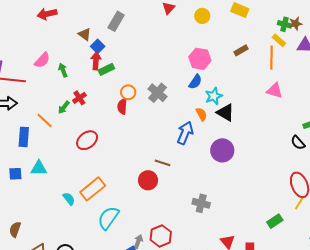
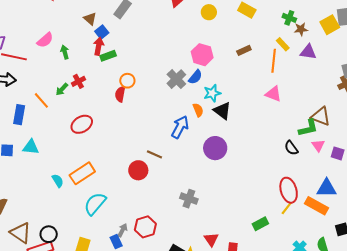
green cross: (285, 24) -> (289, 18), moved
gray cross: (158, 93) -> (176, 79), moved

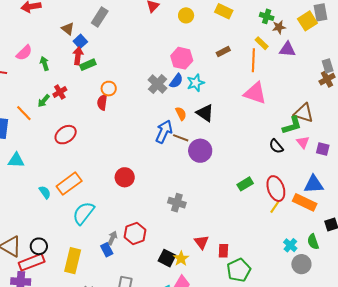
cyan star: (212, 93) -> (196, 83), moved
pink triangle: (273, 94) -> (255, 93), size x1.4
brown line: (154, 154) -> (181, 138), moved
green rectangle: (260, 224) -> (245, 184), moved

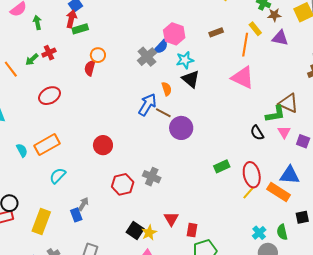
blue semicircle: (176, 81) -> (161, 47), moved
black triangle: (205, 113) -> (191, 79), moved
cyan semicircle: (83, 213) -> (58, 176), size x0.7
red hexagon: (135, 233) -> (123, 184), moved

